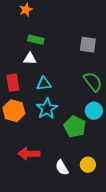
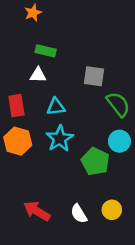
gray square: (88, 45) -> (94, 76), moved
red arrow: (29, 154) -> (37, 211), moved, turned 30

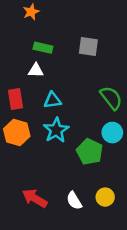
gray square: (94, 76) -> (88, 46), moved

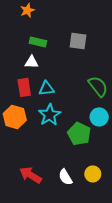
red rectangle: (16, 99) -> (24, 87), moved

